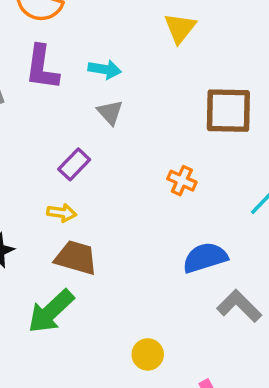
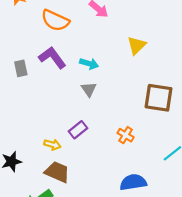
purple L-shape: (42, 68) -> (52, 58), turned 128
purple rectangle: (74, 164) -> (78, 130), moved

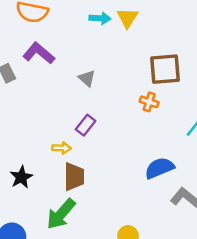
cyan arrow: (89, 64) -> (100, 18), moved
orange cross: (126, 135) -> (149, 102), moved
brown trapezoid: (57, 172) -> (74, 177), turned 80

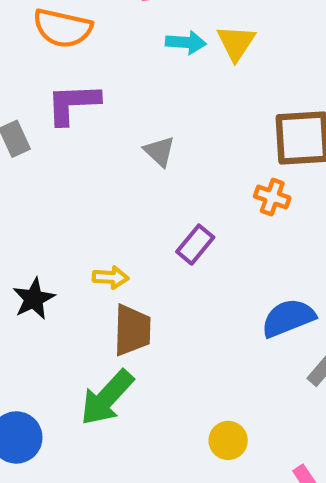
purple L-shape: (39, 53) -> (73, 104), turned -44
purple rectangle: (86, 125) -> (195, 245), moved
black star: (21, 177) -> (34, 299), moved

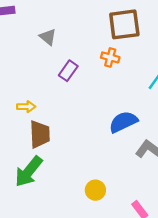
purple rectangle: (195, 245) -> (68, 71), moved

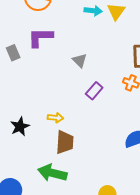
green arrow: (29, 172) -> (52, 173), turned 60

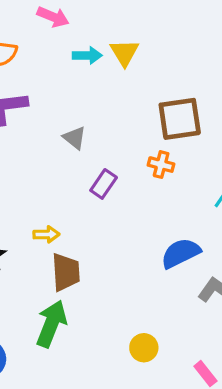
green arrow: (52, 173) -> (51, 324), turned 104

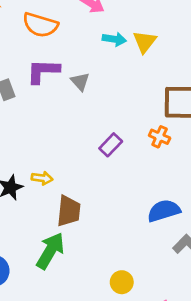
gray triangle: (75, 138) -> (80, 82), moved
yellow arrow: (46, 234) -> (42, 178), moved

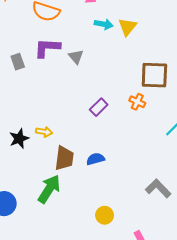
blue semicircle: (164, 211) -> (95, 159), moved, size x0.7

